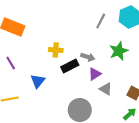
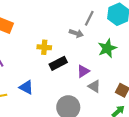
gray arrow: (88, 57) -> (76, 33), moved
blue triangle: (38, 81) -> (26, 87), moved, turned -42

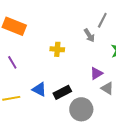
gray arrow: (76, 33) -> (89, 35), turned 40
black rectangle: (58, 63) -> (62, 92), moved

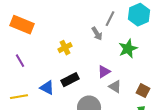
yellow cross: (57, 49) -> (65, 48), turned -32
black rectangle: (62, 92) -> (70, 80), moved

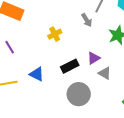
black rectangle: (70, 80) -> (70, 66), moved

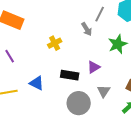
black rectangle: (70, 66) -> (70, 75), turned 36
gray triangle: (105, 73) -> (104, 91), moved, turned 32

